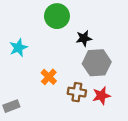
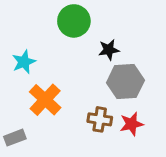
orange cross: (49, 77) -> (45, 100), moved, size x1.5

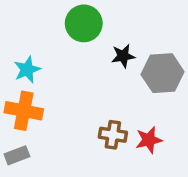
gray hexagon: (125, 82) -> (163, 73), moved
orange cross: (45, 100) -> (24, 111), moved, turned -32

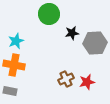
brown cross: (113, 135) -> (66, 79), turned -35
gray rectangle: (17, 155) -> (10, 91), turned 32

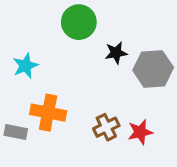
orange cross: (14, 65) -> (48, 113), moved
gray rectangle: (10, 91) -> (16, 132), moved

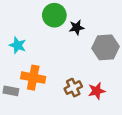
black star: (116, 53) -> (77, 27), moved
cyan star: (25, 66) -> (18, 45), turned -30

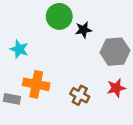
brown cross: (73, 88) -> (80, 95), turned -36
red star: (97, 91) -> (116, 88), moved

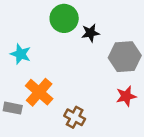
orange cross: (36, 84) -> (39, 92), turned 30
brown cross: (80, 95) -> (75, 117), moved

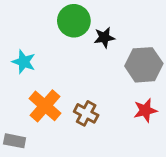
gray rectangle: (13, 108) -> (15, 141), moved
brown cross: (75, 117) -> (86, 113), moved

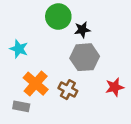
gray hexagon: (144, 65) -> (85, 57), moved
gray rectangle: (15, 141) -> (21, 106), moved

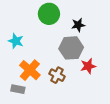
black star: (82, 30) -> (78, 25), moved
red star: (115, 87) -> (88, 66), moved

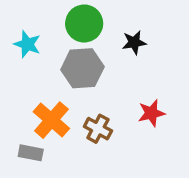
cyan star: (16, 41) -> (27, 44), moved
gray hexagon: (71, 48) -> (82, 68), moved

